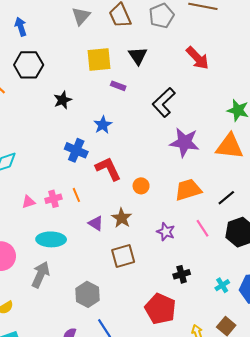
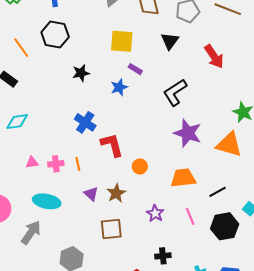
black triangle: (138, 56) -> (170, 41), moved
blue star: (103, 125) -> (119, 87), moved

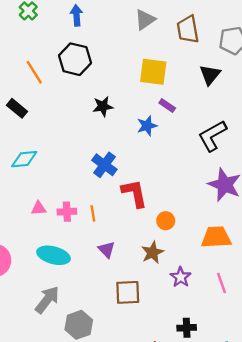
brown star: (116, 193) -> (153, 252), moved
gray arrow: (31, 233) -> (47, 300), moved

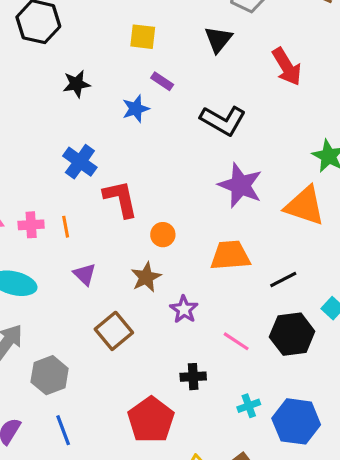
yellow square: (153, 72) -> (143, 37), size x0.7
black L-shape: (212, 136) -> (223, 120), turned -120
pink line: (222, 283) -> (236, 341), moved, turned -36
brown square: (128, 292) -> (114, 331), turned -36

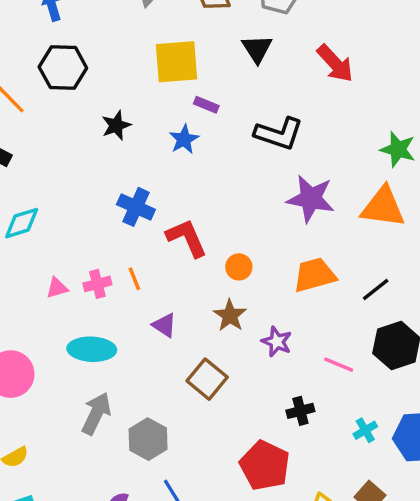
yellow square: (143, 37) -> (177, 62), size x1.6

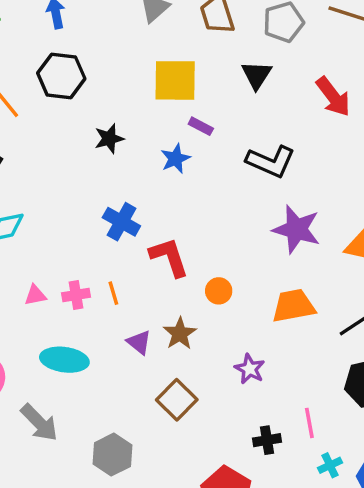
brown star: (230, 315) -> (180, 334), moved
pink line: (339, 365) -> (309, 423), moved, turned 52
gray arrow: (96, 414) -> (39, 423), moved, turned 105

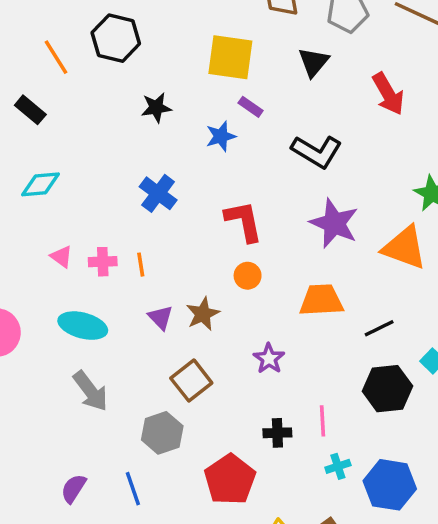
red L-shape: (169, 257) -> (244, 221), moved
pink triangle: (35, 295) -> (61, 257), turned 40
gray arrow: (39, 423) -> (91, 391), moved
gray hexagon: (112, 455) -> (162, 433), moved

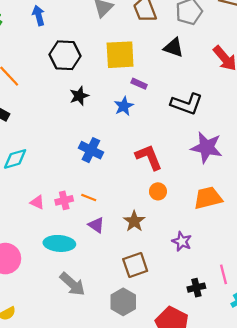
black hexagon: (116, 38) -> (65, 55), moved
black triangle: (314, 62) -> (174, 47), turned -40
orange line: (141, 265) -> (89, 197), turned -48
purple triangle: (160, 318) -> (96, 225), moved
brown square: (191, 381) -> (135, 265), turned 30

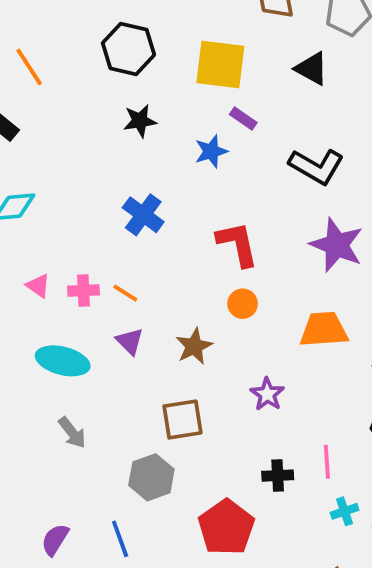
gray arrow: (72, 284) -> (72, 433), size x0.7

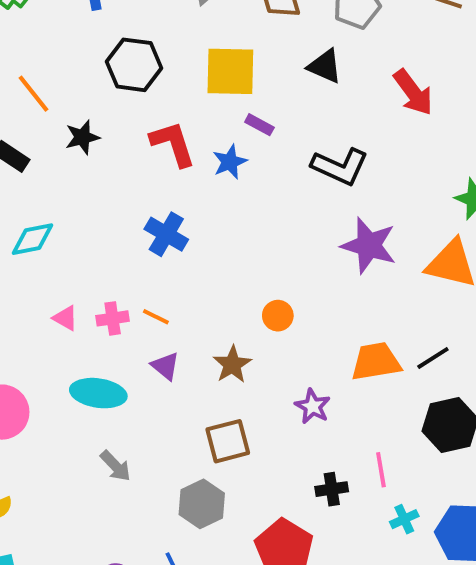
black star: (140, 121) -> (82, 137), moved
red L-shape: (237, 244) -> (173, 144), moved
orange trapezoid: (324, 330) -> (376, 362), moved

